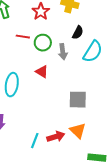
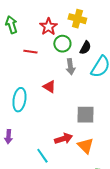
green circle: (43, 43) -> (62, 44), moved
red arrow: (56, 137) -> (63, 139), moved
cyan line: (35, 141) -> (42, 156), turned -56

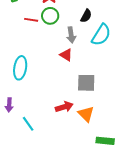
green circle: (62, 44) -> (50, 16), moved
red triangle: (49, 87) -> (66, 55), moved
cyan line: (42, 156) -> (28, 124), moved

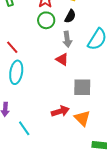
black semicircle: (86, 16) -> (70, 16), moved
red line: (31, 20) -> (12, 47), moved, turned 40

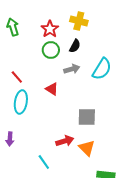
gray arrow: (67, 39) -> (72, 69), turned -98
red triangle: (62, 59) -> (52, 89), moved
cyan line: (24, 128) -> (44, 162), moved

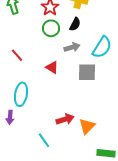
cyan ellipse: (21, 102) -> (21, 94), moved
gray square: (87, 117) -> (87, 72), moved
orange triangle: (87, 148) -> (87, 126), turned 30

